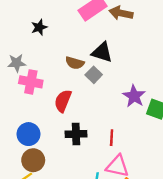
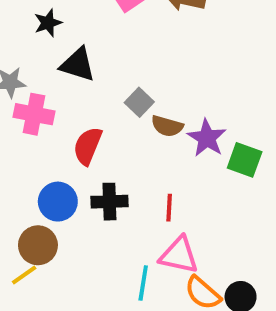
black triangle: (102, 52) -> (78, 65), moved
brown semicircle: (75, 63) -> (167, 126), moved
blue circle: (28, 134) -> (58, 202), moved

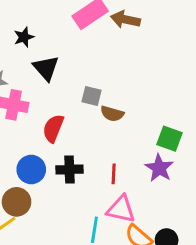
black triangle: (78, 65) -> (46, 68), turned 32
gray square: (139, 102) -> (92, 96), turned -30
purple star: (207, 138) -> (159, 168), moved

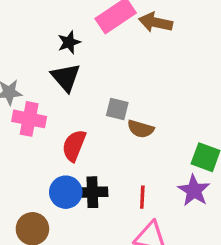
black star: (24, 37) -> (69, 42), moved
blue circle: (31, 170) -> (66, 192), moved

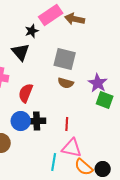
black star: (69, 42) -> (32, 31), moved
gray square: (117, 109) -> (65, 59), moved, size x1.6
purple star: (194, 190) -> (98, 83), moved

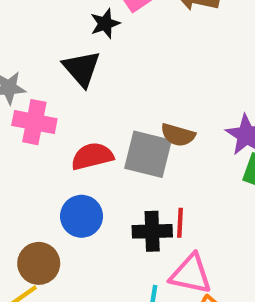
gray square: (65, 59) -> (148, 154), moved
red semicircle: (26, 93) -> (92, 156), turned 54
black cross: (37, 121) -> (152, 231), moved

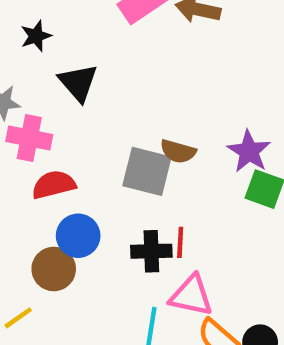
black star: (105, 24) -> (36, 36), moved
red semicircle: (92, 156) -> (54, 185), moved
brown circle: (39, 263) -> (54, 269), moved

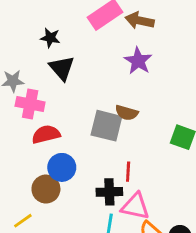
black star: (36, 36) -> (50, 38), moved, turned 30
purple star: (249, 151) -> (138, 61), moved
black cross: (151, 251) -> (109, 192), moved

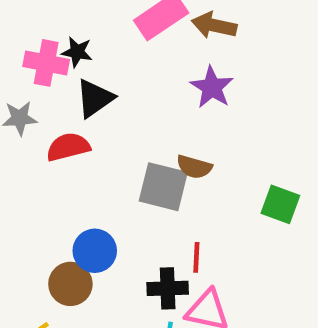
black triangle: (62, 68) -> (95, 98), turned 36
pink cross: (30, 104) -> (46, 63), moved
red semicircle: (46, 134) -> (68, 147), moved

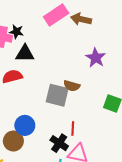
purple star: (212, 87) -> (96, 58), moved
black triangle: (95, 98) -> (25, 54), turned 36
black cross: (168, 288) -> (59, 143), turned 36

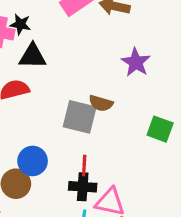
red line: (73, 129) -> (84, 165), moved
black cross: (59, 143) -> (83, 187), turned -30

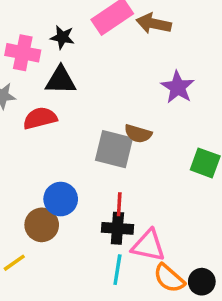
black star: (20, 24) -> (62, 37), moved

